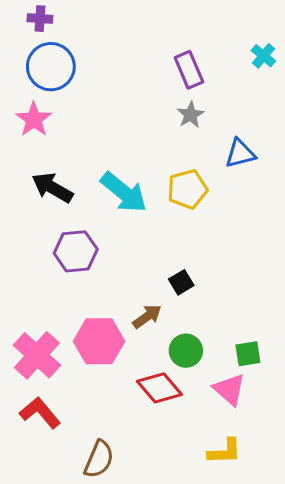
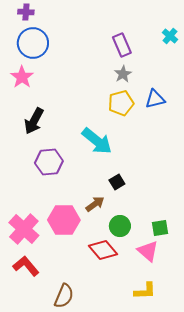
black arrow: (52, 188) -> (34, 121), turned -92
yellow pentagon: (187, 189) -> (121, 103), moved
cyan arrow: (124, 192) -> (97, 141), moved

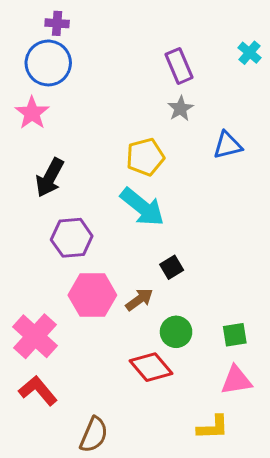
purple cross: (26, 12) -> (57, 23), moved
yellow pentagon: (121, 103) -> (145, 157), moved
pink hexagon: (64, 220) -> (92, 295), moved
pink triangle: (148, 251) -> (236, 380), moved, turned -50

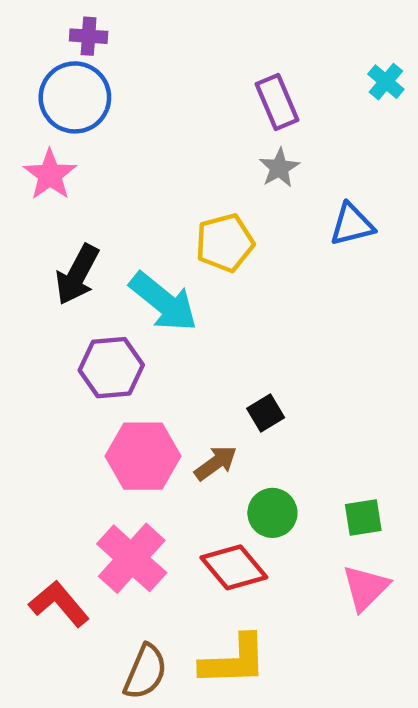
cyan arrow: (142, 207) -> (163, 302), moved
pink cross: (35, 336) -> (132, 558), moved
pink triangle: (236, 380) -> (366, 588), turned -36
yellow L-shape: (213, 427) -> (234, 660), moved, size x1.4

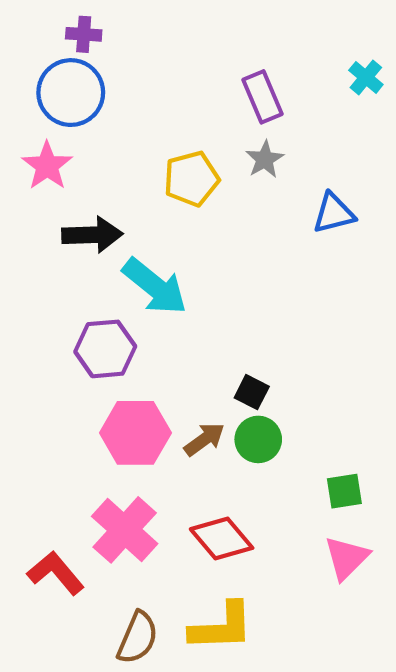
yellow pentagon: (225, 243) -> (191, 179), moved
black arrow: (77, 275) -> (92, 235), moved, turned -120
black square: (266, 413) -> (252, 392), turned -32
green circle: (272, 513) -> (258, 439), moved

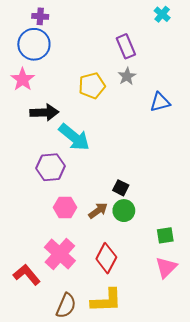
cyan cross: (366, 77) -> (162, 14), moved
pink hexagon: (135, 433) -> (65, 207), size x0.7
red diamond: (222, 539) -> (106, 258), turned 68

